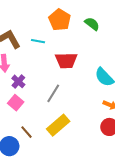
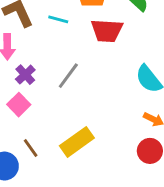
red trapezoid: (66, 60) -> (107, 31), moved
gray line: (53, 93) -> (68, 76), moved

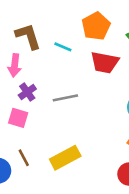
gray line: (68, 76) -> (65, 98), turned 35
pink square: (19, 105) -> (18, 118), turned -36

